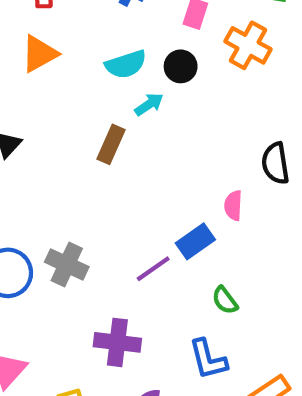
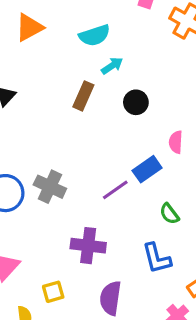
black circle: (181, 66) -> (136, 102), moved

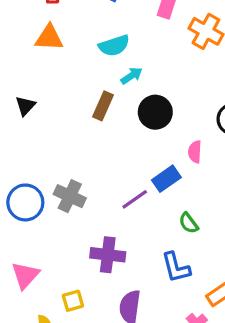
orange triangle: (29, 27) -> (49, 38), turned 32
black circle: (136, 102) -> (155, 112), size x1.4

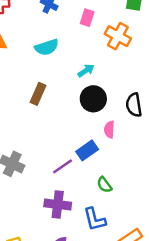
cyan arrow: (132, 76) -> (86, 71), moved
black circle: (155, 112) -> (93, 99), moved
purple cross: (108, 255) -> (58, 204), moved

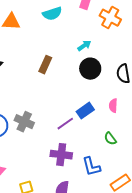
cyan semicircle: (47, 47) -> (52, 14), moved
pink semicircle: (109, 130) -> (113, 106), moved
green semicircle: (104, 185) -> (110, 139), moved

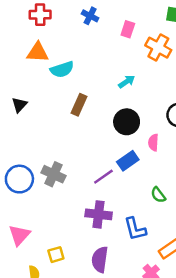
cyan semicircle: (52, 14) -> (62, 69), moved
black circle: (90, 69) -> (127, 122), moved
pink semicircle: (113, 106) -> (153, 143), moved

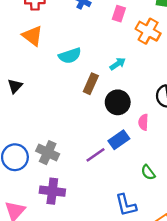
orange triangle: (38, 52) -> (32, 36), turned 35
cyan semicircle: (62, 69) -> (70, 56), moved
brown rectangle: (79, 105) -> (91, 84), moved
purple cross: (99, 214) -> (52, 191), moved

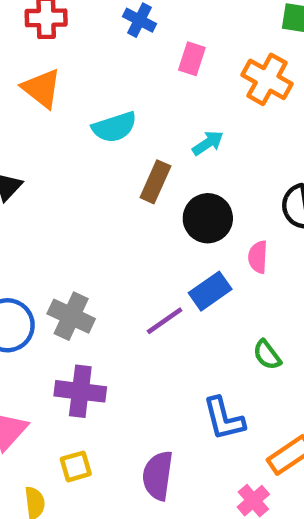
pink rectangle: (119, 14) -> (192, 59), moved

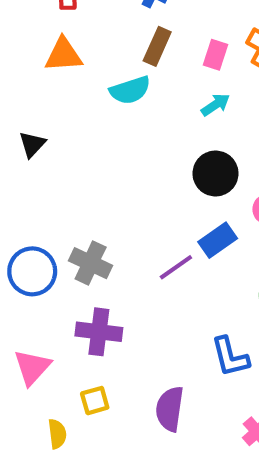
pink rectangle: (192, 59) -> (215, 55), moved
orange triangle: (42, 88) -> (63, 55), turned -42
brown rectangle: (155, 182) -> (157, 46), moved

